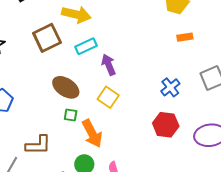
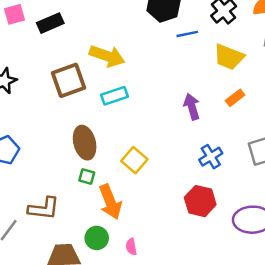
orange rectangle: (185, 37) -> (235, 98), turned -35
purple arrow: (109, 65) -> (192, 107), moved
brown ellipse: (66, 87) -> (85, 143), turned 36

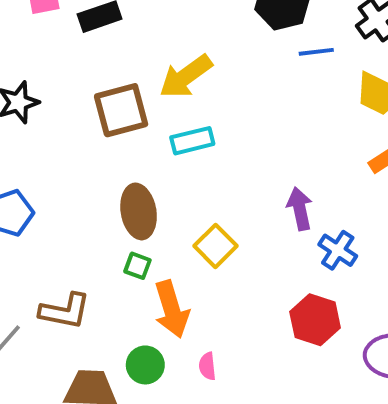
yellow arrow: (107, 56) -> (186, 76), turned 120
purple arrow: (192, 107) -> (300, 209), moved
blue cross: (211, 157) -> (338, 250), turned -30
pink semicircle: (131, 247) -> (207, 366), moved

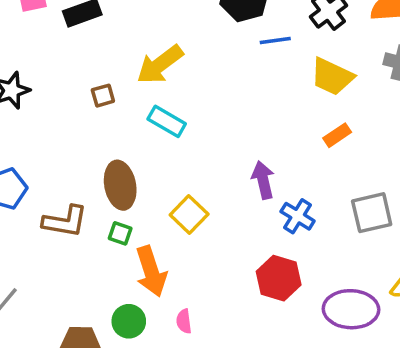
brown square: (121, 110) -> (103, 96), size x0.5
cyan rectangle: (192, 141) -> (167, 121), turned 45
brown L-shape: (65, 311) -> (65, 221), moved

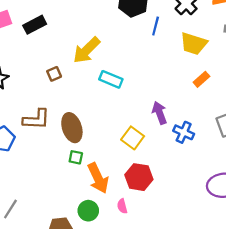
blue line: (275, 40) -> (156, 26), turned -60
cyan rectangle: (167, 121) -> (111, 79), moved
yellow square: (189, 214) -> (133, 138), moved
brown L-shape: (65, 221) -> (36, 119), moved
red hexagon: (279, 278) -> (139, 177), moved

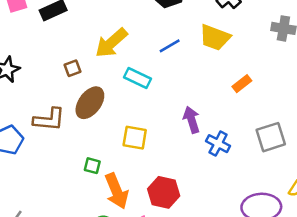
blue line: (156, 26) -> (170, 46), moved, turned 42
yellow trapezoid: (194, 44) -> (215, 37), moved
brown ellipse: (72, 128) -> (90, 103), moved, turned 52
yellow square: (133, 138) -> (135, 138), moved, turned -30

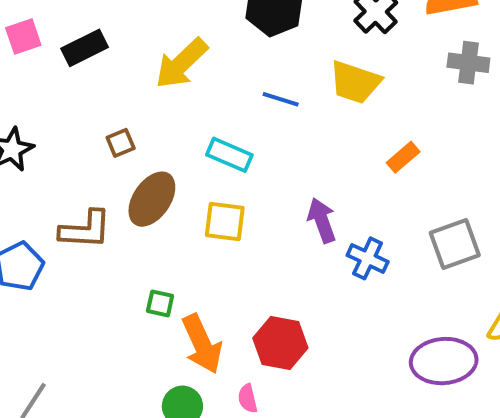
yellow arrow: (111, 43) -> (181, 63), moved
blue line: (170, 46) -> (281, 99), turned 50
yellow square: (135, 138) -> (225, 221), moved

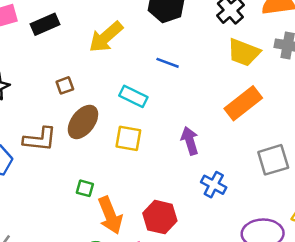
yellow trapezoid: (355, 82) -> (244, 52), moved
orange rectangle: (403, 157) -> (243, 103), size x1.8
blue cross: (368, 258) -> (214, 185), moved

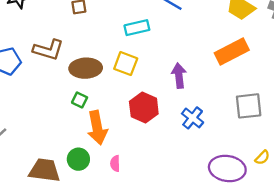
cyan rectangle: (133, 96) -> (137, 28), turned -50
brown ellipse: (83, 122) -> (86, 68), moved, turned 40
red hexagon: (160, 217) -> (144, 108), moved

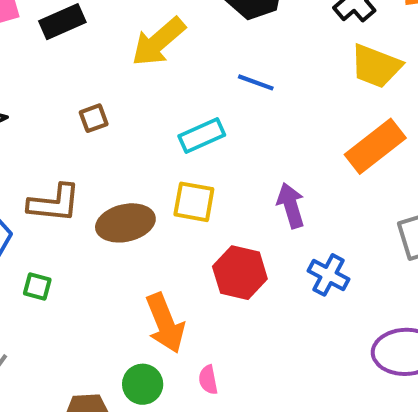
green square: (80, 100) -> (37, 287), moved

